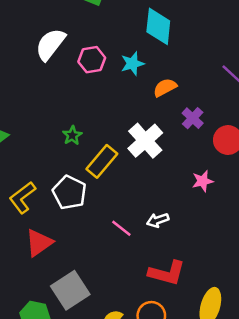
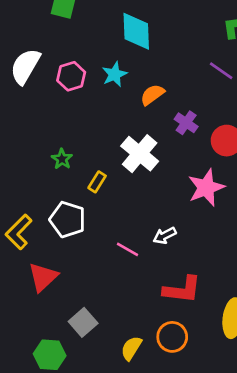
yellow rectangle: (102, 161) -> (97, 182), size x0.6
pink star: (203, 181) -> (206, 188), size x1.6
gray square: (70, 290) -> (83, 322), size x0.7

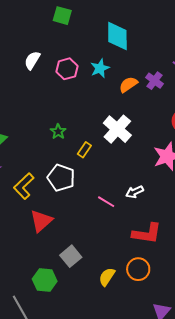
white semicircle: (25, 66) -> (32, 60), size x0.7
purple cross: (186, 123) -> (154, 81), moved

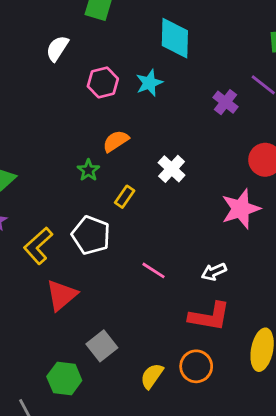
white semicircle: (32, 60) -> (57, 48), moved
orange semicircle: (128, 85) -> (116, 141), moved
white cross: (117, 129) -> (172, 169), size x0.7
white arrow: (135, 192) -> (214, 272), moved

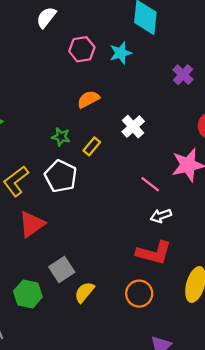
green star: (88, 170) -> (61, 137), moved, turned -30
pink line: (153, 270) -> (150, 184), moved
yellow semicircle: (152, 376) -> (84, 292), moved

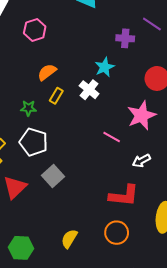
cyan star: (121, 53) -> (105, 67), moved
purple cross: (183, 75) -> (125, 38), turned -30
yellow rectangle: (92, 146) -> (56, 96), moved
white arrow: (161, 216) -> (141, 161), moved
gray square: (62, 269) -> (53, 176), moved

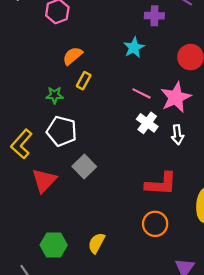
white cross: (89, 90) -> (147, 123), moved
pink line: (112, 137) -> (141, 93), moved
white arrow: (141, 161) -> (177, 135), moved, turned -66
yellow semicircle: (69, 239) -> (96, 243), moved

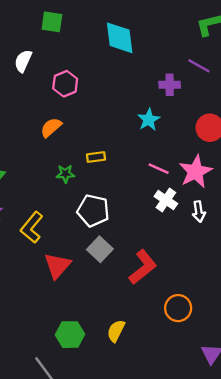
orange semicircle: (73, 56) -> (51, 127), moved
yellow rectangle: (84, 81) -> (96, 157), turned 56
white pentagon: (62, 131) -> (93, 211), moved
red L-shape: (161, 184) -> (143, 267), moved, turned -40

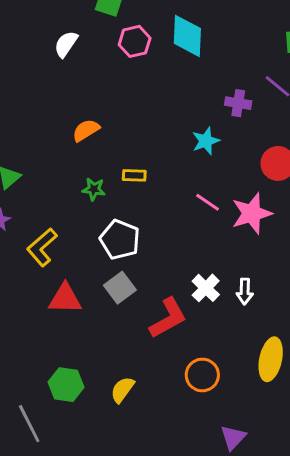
pink hexagon: (65, 84) -> (135, 41), moved
white cross: (166, 200) -> (206, 288), moved
white arrow: (199, 212) -> (245, 291), moved
red triangle: (57, 266) -> (65, 299), turned 40

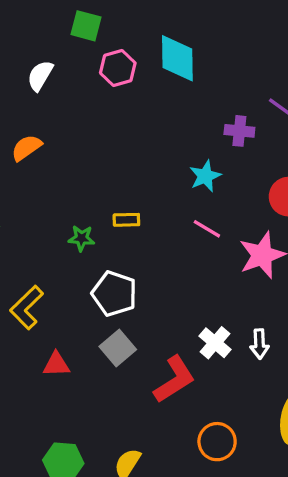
orange semicircle: (86, 130) -> (26, 148), moved
pink line: (208, 202) -> (207, 229), moved
red triangle: (65, 299) -> (56, 364), size x0.7

